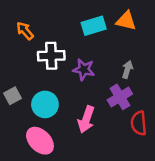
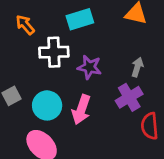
cyan rectangle: (94, 26) -> (80, 19), moved
pink arrow: (86, 119) -> (81, 110), moved

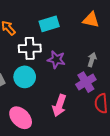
cyan circle: (47, 105) -> (25, 77), moved
pink arrow: (81, 110) -> (59, 105), moved

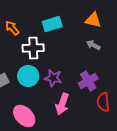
purple star: (56, 60) -> (53, 78), moved
gray arrow: (92, 60) -> (93, 45), moved, turned -80

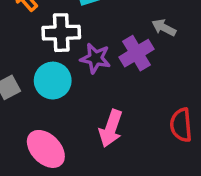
purple star: (53, 78) -> (95, 58), moved
purple cross: (88, 81) -> (137, 53), moved

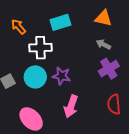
purple cross: (137, 53) -> (109, 69), moved
purple star: (95, 58) -> (61, 76), moved

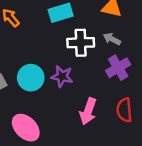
white cross: (41, 48) -> (81, 43), moved
pink arrow: (71, 106) -> (88, 111), moved

